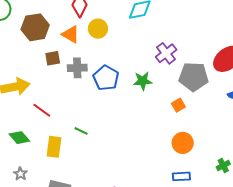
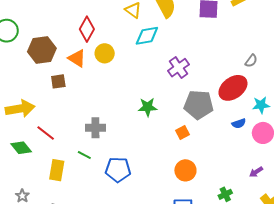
purple cross: (166, 53) -> (179, 68), moved
gray cross: (77, 68) -> (95, 128), moved
blue pentagon: (106, 78) -> (118, 170), moved, turned -30
green diamond: (19, 138) -> (21, 148), moved

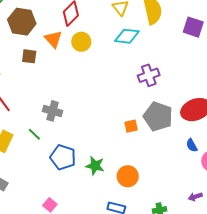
green star: (148, 107) -> (95, 166), moved
blue semicircle: (239, 123) -> (192, 145), turned 64
orange square: (182, 133) -> (131, 126), moved

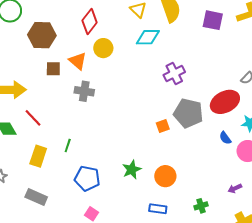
orange triangle: (53, 39) -> (78, 61), moved
gray cross: (52, 111) -> (84, 91), moved
green line: (34, 134) -> (68, 146), turned 72
blue pentagon: (63, 157) -> (87, 178), moved
green star: (95, 166) -> (132, 170), turned -30

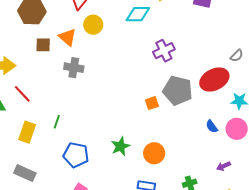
blue semicircle: (225, 138) -> (212, 126), moved

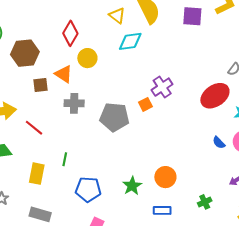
purple cross: (164, 51) -> (162, 87), moved
gray pentagon: (178, 90) -> (114, 117), moved
red line: (22, 94) -> (34, 128), moved
orange square: (152, 103) -> (145, 104), moved
green star: (120, 146) -> (132, 186), moved

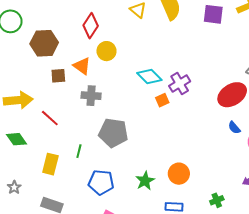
cyan diamond: (130, 41) -> (149, 77), moved, turned 50
gray pentagon: (114, 117) -> (113, 133), moved
blue semicircle: (219, 143) -> (234, 128), moved

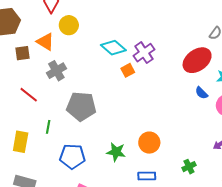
gray cross: (91, 96) -> (56, 71), turned -30
red line: (50, 118) -> (29, 95), moved
green star: (145, 181) -> (116, 152), turned -30

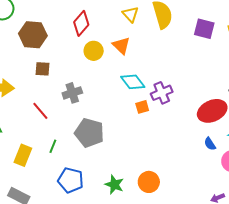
orange triangle: (45, 42) -> (121, 46), moved

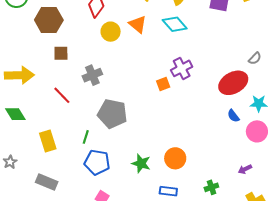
cyan diamond: (133, 82) -> (175, 24), moved
green line: (53, 146) -> (86, 137), moved
yellow rectangle: (23, 155) -> (48, 141), turned -35

